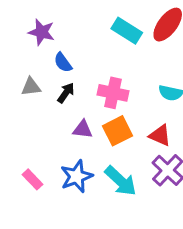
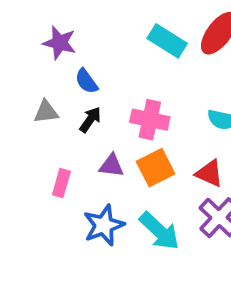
pink rectangle: (32, 179) -> (61, 183), moved, turned 60

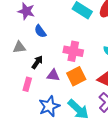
black arrow: (90, 120) -> (37, 62), moved

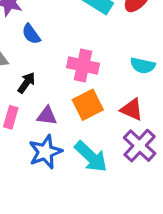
purple triangle: (53, 75) -> (47, 116), moved

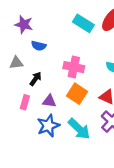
blue semicircle: (31, 34) -> (39, 46), turned -40
orange square: (88, 105) -> (77, 94), turned -30

